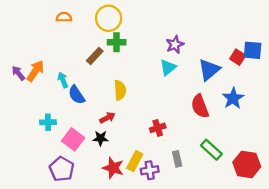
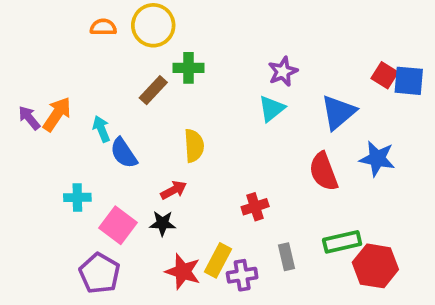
yellow circle: (109, 18) -> (153, 25), moved
red square: (238, 57) -> (385, 75), moved
blue star: (233, 98) -> (377, 159), turned -30
green rectangle: (211, 150) -> (342, 242), turned -55
red hexagon: (247, 165) -> (375, 266), moved

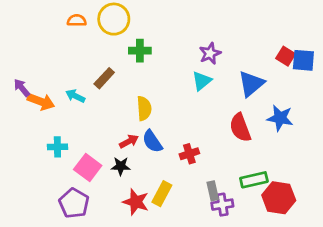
brown rectangle: (153, 90) -> (104, 78), moved
orange arrow: (57, 114) -> (41, 102), moved, turned 76
cyan arrow: (101, 129) -> (75, 96), turned -42
blue semicircle: (124, 153) -> (152, 141), moved
purple cross: (242, 275) -> (222, 205), moved

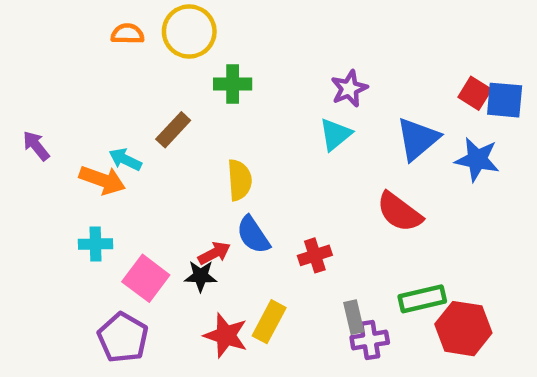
orange arrow: (41, 102) -> (102, 180), moved
blue star: (280, 118) -> (477, 159), moved
red semicircle: (240, 128) -> (399, 212), turned -32
red arrow: (129, 141) -> (214, 253), moved

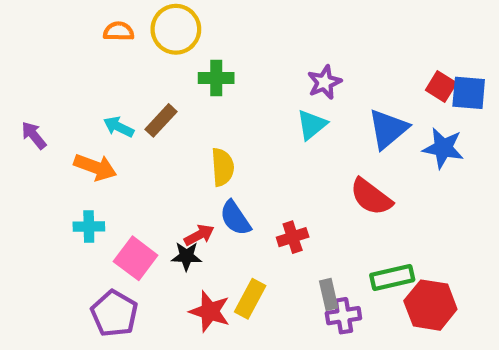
cyan arrow: (125, 159) -> (119, 127), moved

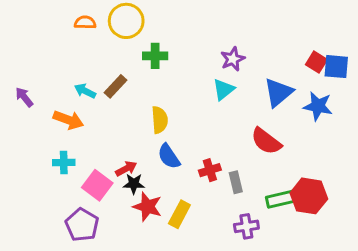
red arrow: (199, 235) -> (126, 169), moved
gray rectangle: (329, 294) -> (236, 182), moved
red hexagon: (430, 305) -> (309, 196), moved
red star: (210, 311) -> (147, 207), moved

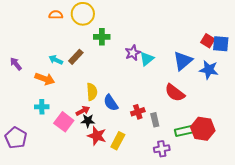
purple star: (233, 59) -> (133, 53), moved
yellow semicircle: (160, 120) -> (92, 92), moved
purple pentagon: (82, 225) -> (16, 138), moved

